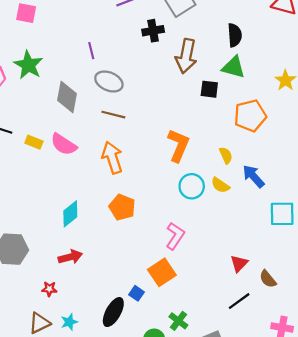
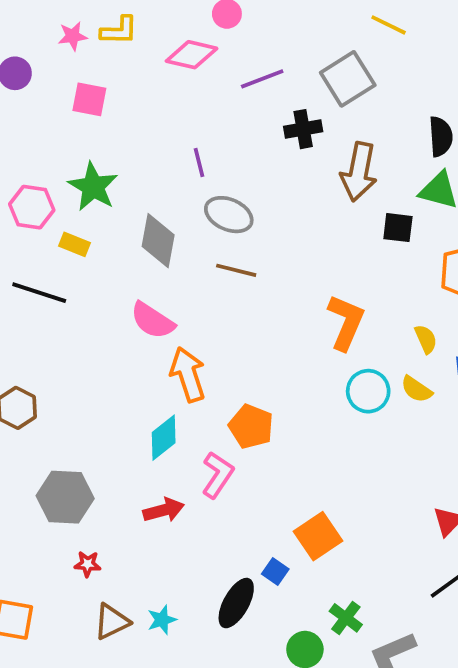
yellow rectangle: (34, 142) -> (74, 244), moved
orange arrow: (112, 158) -> (188, 374), moved
pink L-shape: (175, 236) -> (218, 475), moved
red star: (49, 289) -> (87, 564), moved

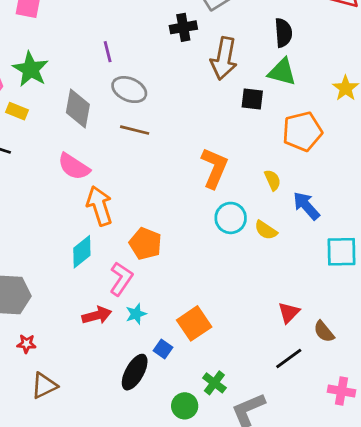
yellow semicircle: (416, 389) -> (266, 230), moved
red arrow: (164, 510) -> (97, 315), moved
cyan star: (162, 620) -> (136, 314), moved

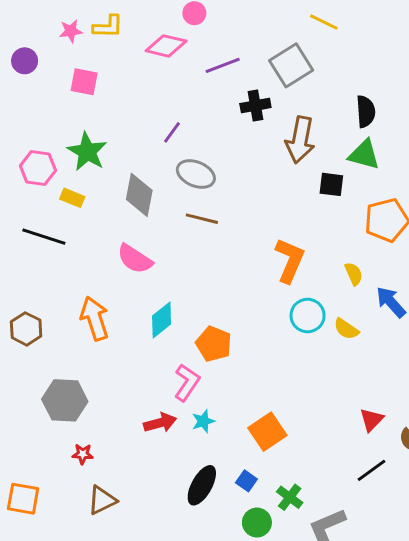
purple line: (108, 52) -> (172, 132), turned 50
orange arrow: (99, 206) -> (95, 318), moved
cyan diamond: (82, 252) -> (162, 320), moved
blue square: (163, 349) -> (246, 481), moved

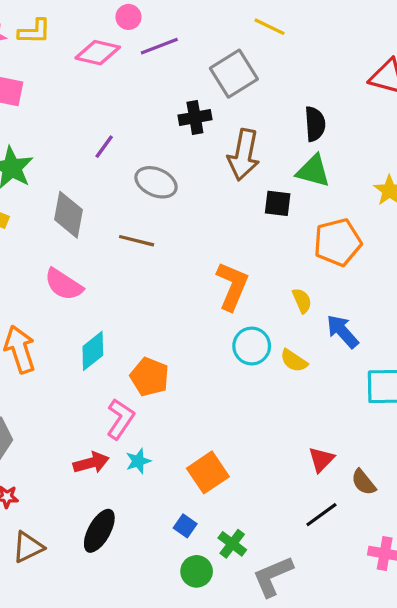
purple line: (223, 65) -> (159, 46), moved
gray ellipse: (196, 174) -> (156, 182), moved
black ellipse: (202, 485) -> (99, 531), moved

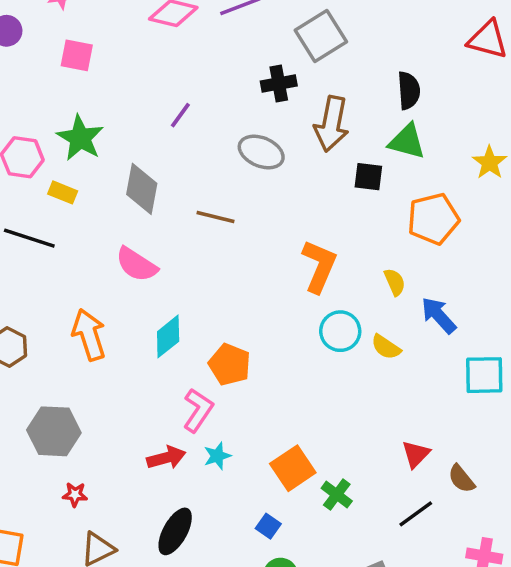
gray ellipse: (156, 182) -> (261, 152), moved
green cross: (232, 544) -> (337, 495), moved

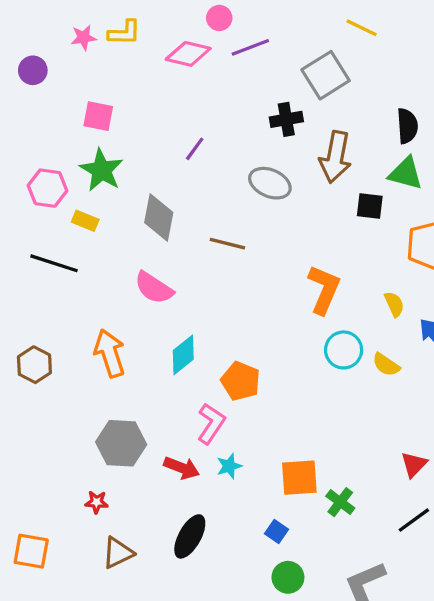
pink square: (77, 55) -> (98, 116), moved
gray hexagon: (54, 431) -> (121, 443), moved
red arrow: (166, 458) -> (182, 468), turned 36
orange square: (293, 468) -> (299, 478), turned 30

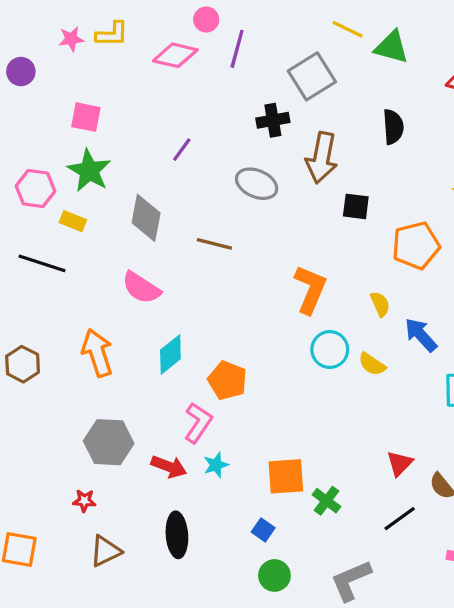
purple line: (250, 47) -> (237, 49), turned -54
green triangle: (406, 173) -> (392, 47), moved
black ellipse: (190, 536) -> (177, 535), turned -33

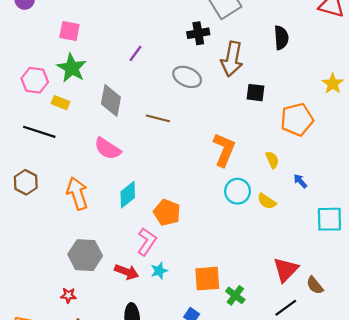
blue arrow: (421, 335) -> (300, 181), size x0.6
brown hexagon: (23, 364) -> (26, 182), moved
red triangle: (400, 463) -> (286, 270), size x1.4

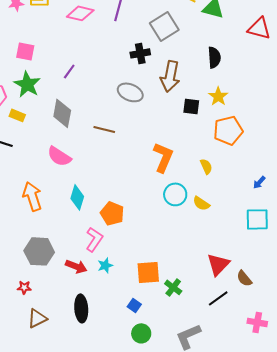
purple line: (136, 53) -> (69, 71), moved
yellow star: (333, 84) -> (218, 96), moved
blue arrow: (300, 181) -> (259, 182), moved, turned -96
cyan diamond: (128, 195) -> (77, 197), turned -35

